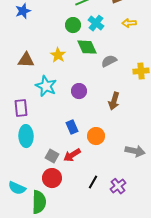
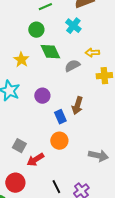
cyan cross: (96, 23) -> (73, 26), moved
yellow arrow: (129, 23) -> (92, 53), moved
blue rectangle: (72, 127) -> (60, 117), moved
gray square: (52, 156) -> (19, 146), moved
black line: (93, 182) -> (56, 187), turned -56

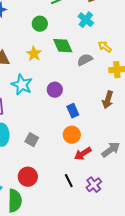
green circle: (36, 30) -> (40, 24), moved
yellow arrow: (92, 53) -> (105, 47), turned 40
brown arrow: (77, 106) -> (108, 100), moved
gray arrow: (98, 156) -> (111, 150), turned -48
red arrow: (35, 160) -> (83, 154), moved

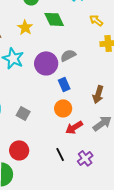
gray semicircle: (85, 60) -> (68, 55), moved
purple circle: (55, 90) -> (46, 63), size x1.5
brown arrow: (108, 100) -> (98, 94), moved

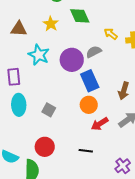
yellow arrow: (96, 20) -> (111, 34), moved
blue rectangle: (64, 84) -> (90, 81), size x1.5
black line: (60, 154) -> (86, 151), turned -56
purple cross: (85, 158) -> (123, 166), moved

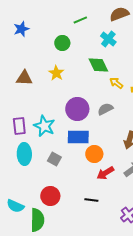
green diamond: (80, 16) -> (98, 65), moved
gray semicircle: (94, 52) -> (105, 109), moved
cyan star: (39, 55) -> (44, 126), moved
blue rectangle: (90, 81) -> (78, 137), moved, turned -65

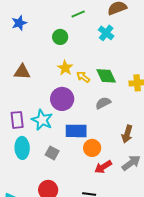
green diamond: (98, 65) -> (106, 76), moved
yellow star: (56, 73) -> (65, 68), moved
yellow arrow: (116, 83) -> (83, 77), moved
purple circle: (77, 109) -> (62, 99), moved

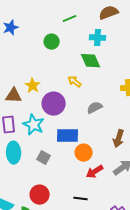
cyan cross: (106, 33) -> (98, 38), turned -35
yellow star: (65, 68) -> (33, 86), moved
brown triangle: (22, 72) -> (14, 96), moved
green diamond: (106, 76) -> (91, 61), moved

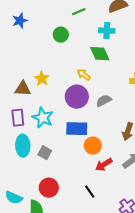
purple circle: (54, 104) -> (77, 97), moved
gray square: (44, 158) -> (45, 153), moved
black line: (81, 199) -> (90, 192), turned 48

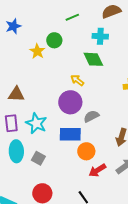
yellow star: (42, 79) -> (37, 51), moved
gray semicircle: (104, 101) -> (91, 116), moved

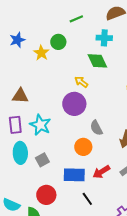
blue star: (13, 26) -> (17, 40), moved
gray semicircle: (91, 116) -> (96, 128), moved, turned -91
blue rectangle: (70, 134) -> (74, 175), moved
orange circle: (86, 151) -> (83, 147), moved
gray square: (38, 158) -> (42, 160), turned 32

